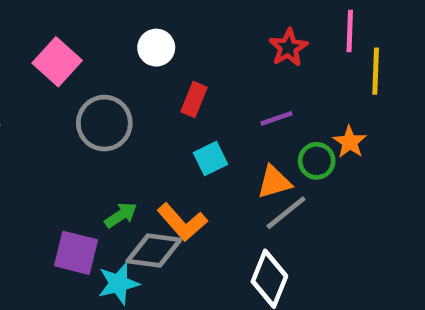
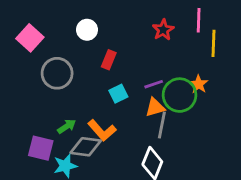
purple line: (277, 118) -> (154, 84), moved
green circle: (317, 161) -> (180, 95), size x1.6
gray line: (286, 213) -> (162, 125), turned -40

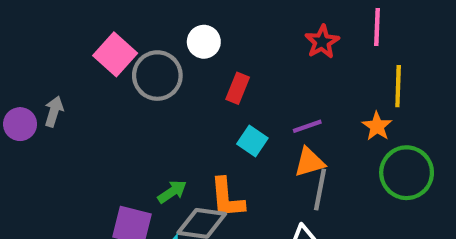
yellow line: (214, 43) -> (398, 86), moved
gray circle: (57, 73) -> (157, 76), moved
cyan square: (118, 94) -> (252, 141), turned -30
green circle: (180, 95) -> (407, 173), moved
orange L-shape: (102, 130) -> (227, 198), turned 36

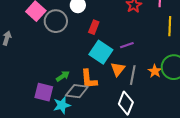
orange star: (377, 126) -> (155, 71), moved
cyan square: (252, 141) -> (101, 52), size x1.6
orange triangle: (309, 162) -> (118, 69), moved, turned -35

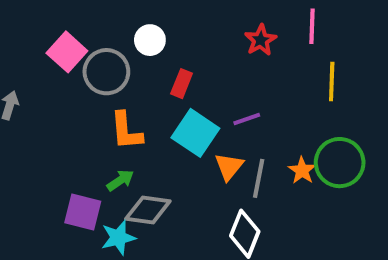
orange L-shape: (89, 79) -> (126, 131), moved

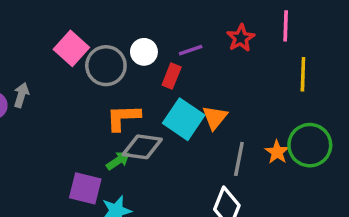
white circle: (150, 40) -> (144, 52), moved
purple line: (247, 119) -> (191, 50), moved
orange L-shape: (126, 131) -> (123, 117), turned 93
orange triangle: (229, 167) -> (215, 117), moved
gray diamond: (148, 210) -> (142, 147), moved

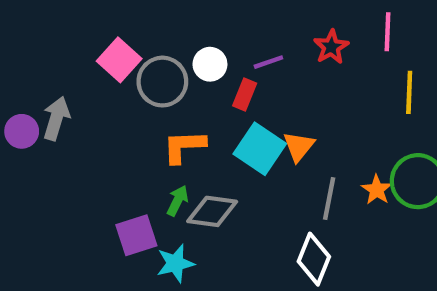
gray arrow: (21, 95) -> (56, 118), size x1.4
gray diamond: (142, 147) -> (212, 211), moved
green arrow: (118, 161) -> (178, 201), turned -30
purple square: (85, 188) -> (136, 235), turned -32

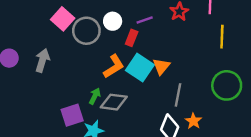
gray arrow: (56, 118) -> (42, 60), moved
orange L-shape: (184, 146) -> (114, 66), moved, turned 150
orange star: (377, 190) -> (193, 121), moved

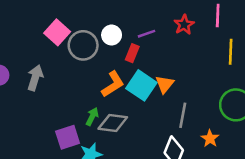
orange star: (193, 121) -> (210, 139), moved

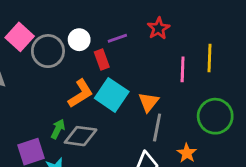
pink line: (218, 16) -> (183, 69), moved
red rectangle: (132, 53) -> (102, 60), turned -42
orange triangle: (165, 84) -> (149, 102), moved

